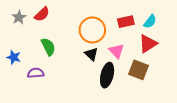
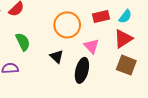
black triangle: (91, 54) -> (57, 57), moved
brown square: (139, 70) -> (126, 65), moved

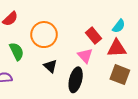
red rectangle: (101, 16) -> (94, 36), moved, turned 63
orange circle: (67, 25) -> (44, 35), moved
red triangle: (123, 39) -> (117, 48), turned 30

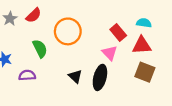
cyan semicircle: (119, 26) -> (144, 23), turned -120
black triangle: (50, 66) -> (75, 76), moved

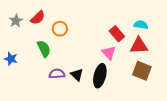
orange circle: (68, 31) -> (60, 29), moved, size x0.6
purple semicircle: (27, 75) -> (57, 74), moved

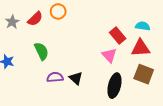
orange circle: (60, 29) -> (58, 11), moved
black ellipse: (100, 76) -> (114, 86), moved

